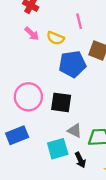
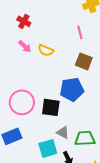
pink line: (79, 21) -> (80, 32), moved
blue pentagon: (72, 64) -> (72, 89), moved

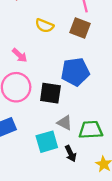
pink arrow: (25, 46) -> (20, 55), moved
brown square: (84, 61) -> (80, 28), moved

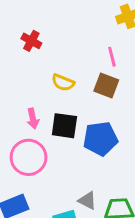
pink arrow: (20, 55) -> (33, 119), turned 35
black square: (50, 93) -> (64, 126), moved

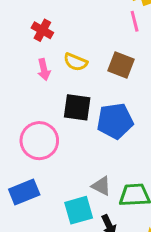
red cross: (31, 41) -> (42, 30), moved
pink line: (112, 57) -> (135, 21), moved
pink arrow: (33, 119) -> (44, 70), moved

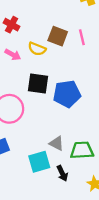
pink line: (135, 21) -> (82, 37), moved
brown square: (121, 65) -> (58, 36), moved
pink arrow: (44, 70) -> (13, 55), turned -49

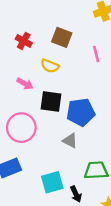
brown square: (58, 36) -> (62, 37), moved
pink arrow: (13, 55) -> (25, 84), moved
gray triangle: (57, 143) -> (70, 141), moved

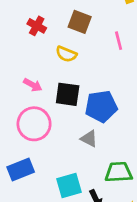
pink arrow: (25, 84) -> (33, 85), moved

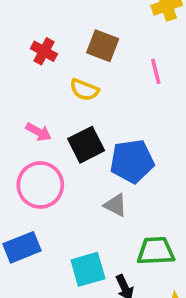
black square: (68, 94) -> (86, 145), turned -35

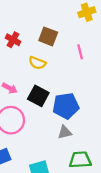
black square: (86, 145) -> (38, 96), turned -35
gray triangle: (115, 205) -> (65, 132), moved, turned -40

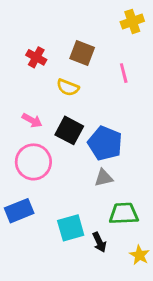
blue pentagon: (66, 106) -> (105, 143), turned 30

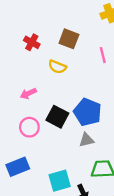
pink arrow: (32, 120) -> (28, 93), turned 126
black square: (69, 130) -> (57, 117), moved
pink circle: (33, 162) -> (29, 127), size x0.7

